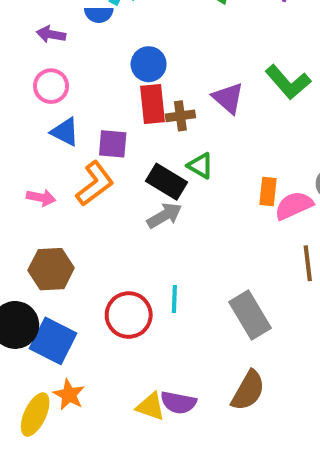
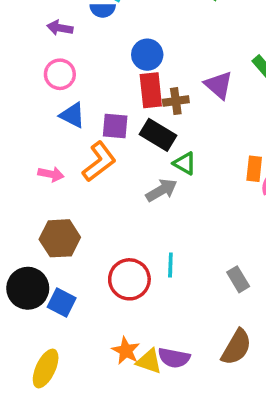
green triangle: (200, 166) -> (185, 163), moved
black rectangle: (166, 182) -> (158, 135), moved
gray rectangle: (250, 315) -> (238, 279), size x0.6
blue square: (53, 341) -> (62, 303), size x0.7
orange star: (69, 395) -> (126, 351), moved

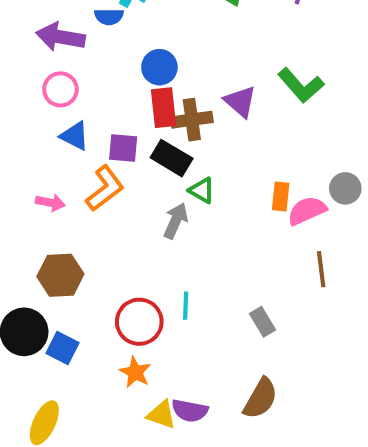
purple arrow: (60, 28) -> (60, 37), size x1.6
brown cross: (176, 101) -> (192, 120), size x1.4
gray arrow: (161, 190) -> (176, 221), turned -36
orange star: (126, 351) -> (135, 372), moved

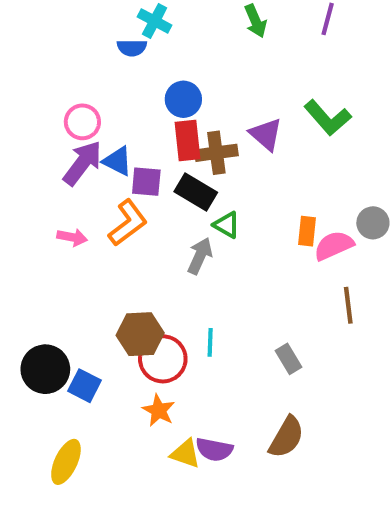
purple arrow: (60, 37) -> (82, 163), moved, turned 117
blue triangle: (75, 136) -> (117, 161), moved
brown hexagon: (60, 275) -> (140, 334), moved

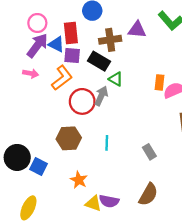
purple triangle: (266, 134) -> (137, 30), turned -36
red rectangle: (188, 140) -> (71, 33), moved
pink arrow: (72, 237) -> (31, 73), moved
red circle: (163, 359) -> (82, 101), moved

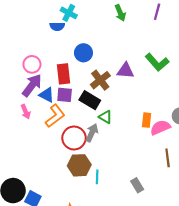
brown cross: (110, 40) -> (100, 80), turned -30
blue triangle: (56, 44) -> (47, 95), moved
pink arrow: (31, 73) -> (26, 112), turned 56
brown hexagon: (69, 138) -> (79, 165), moved

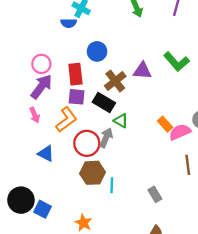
blue triangle: (47, 95) -> (46, 154), moved
orange rectangle: (147, 120) -> (165, 124), turned -48

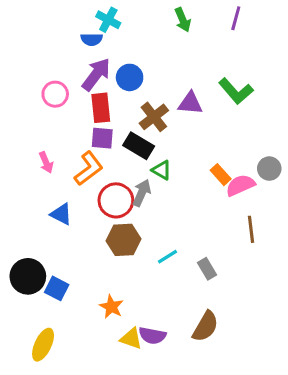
purple arrow: (41, 87) -> (96, 74), moved
cyan line: (112, 185) -> (168, 257), moved, turned 56

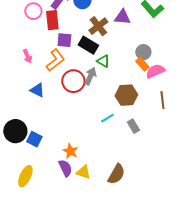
red rectangle: (101, 108) -> (52, 20), moved
gray circle: (269, 169) -> (143, 52), moved
brown hexagon: (123, 240) -> (126, 95), moved
brown semicircle: (205, 326) -> (116, 174), moved
purple semicircle: (152, 336) -> (65, 168), moved, turned -126

